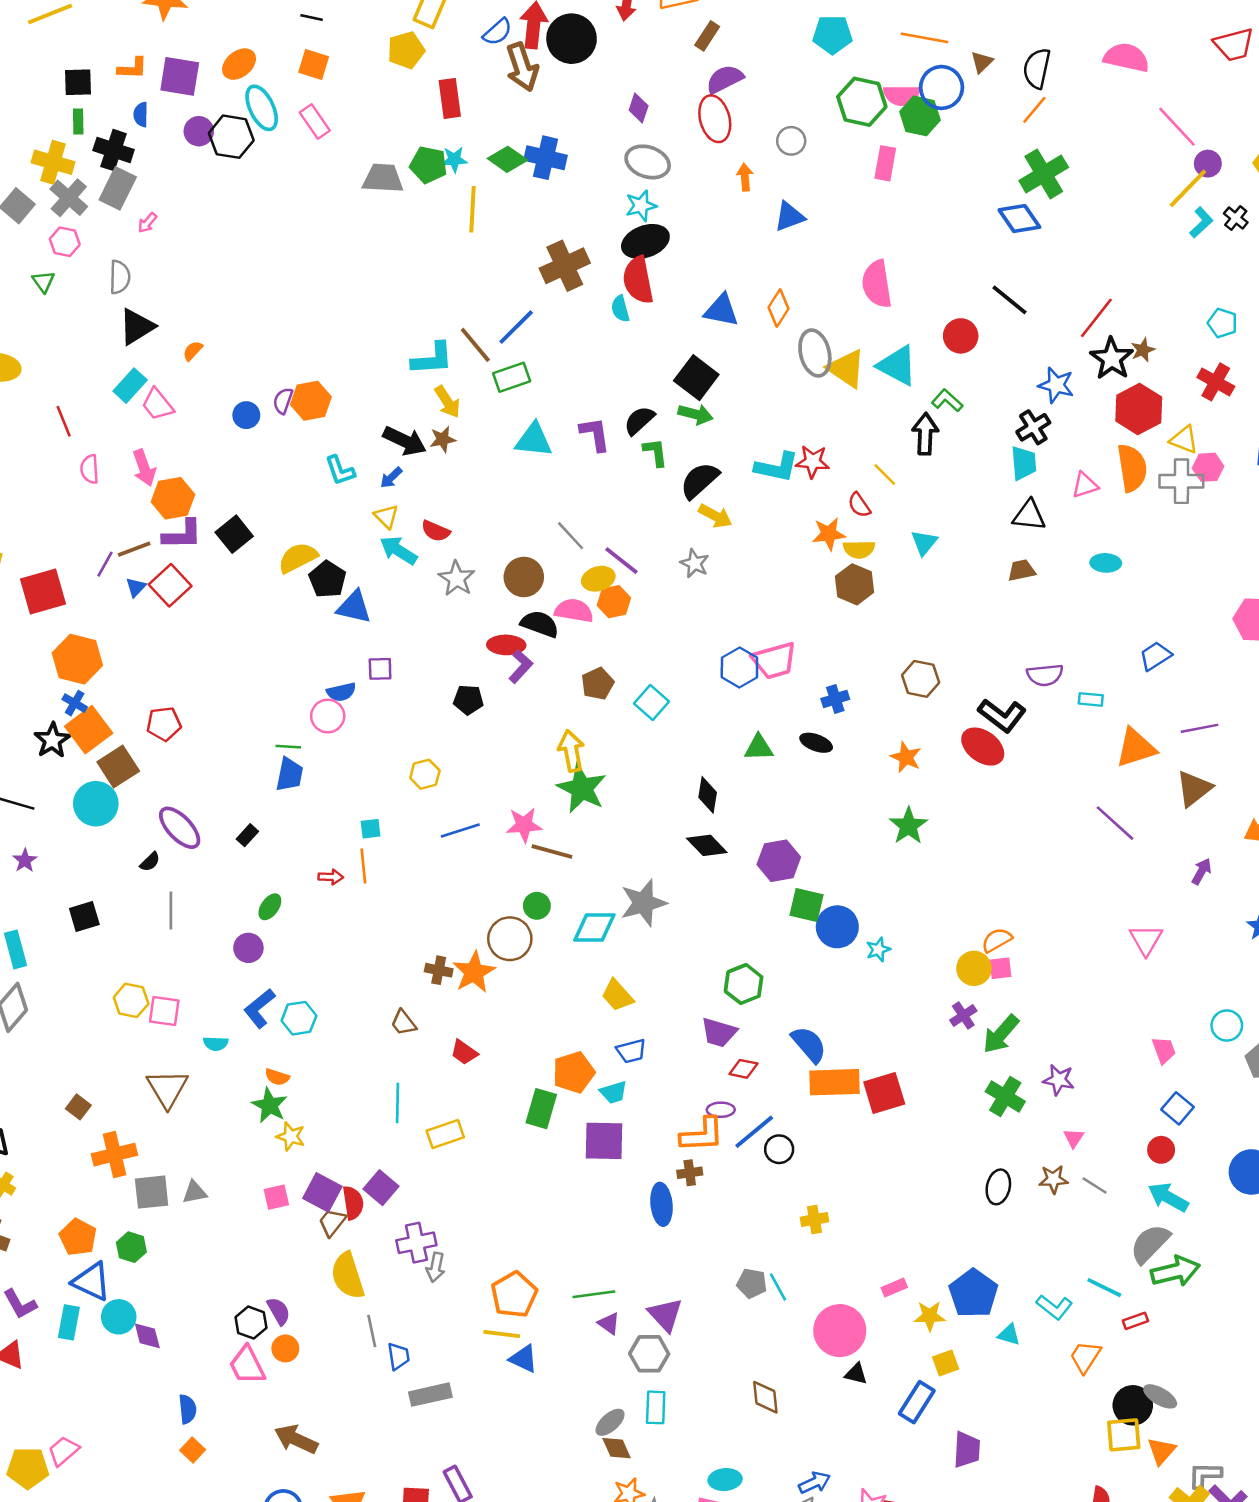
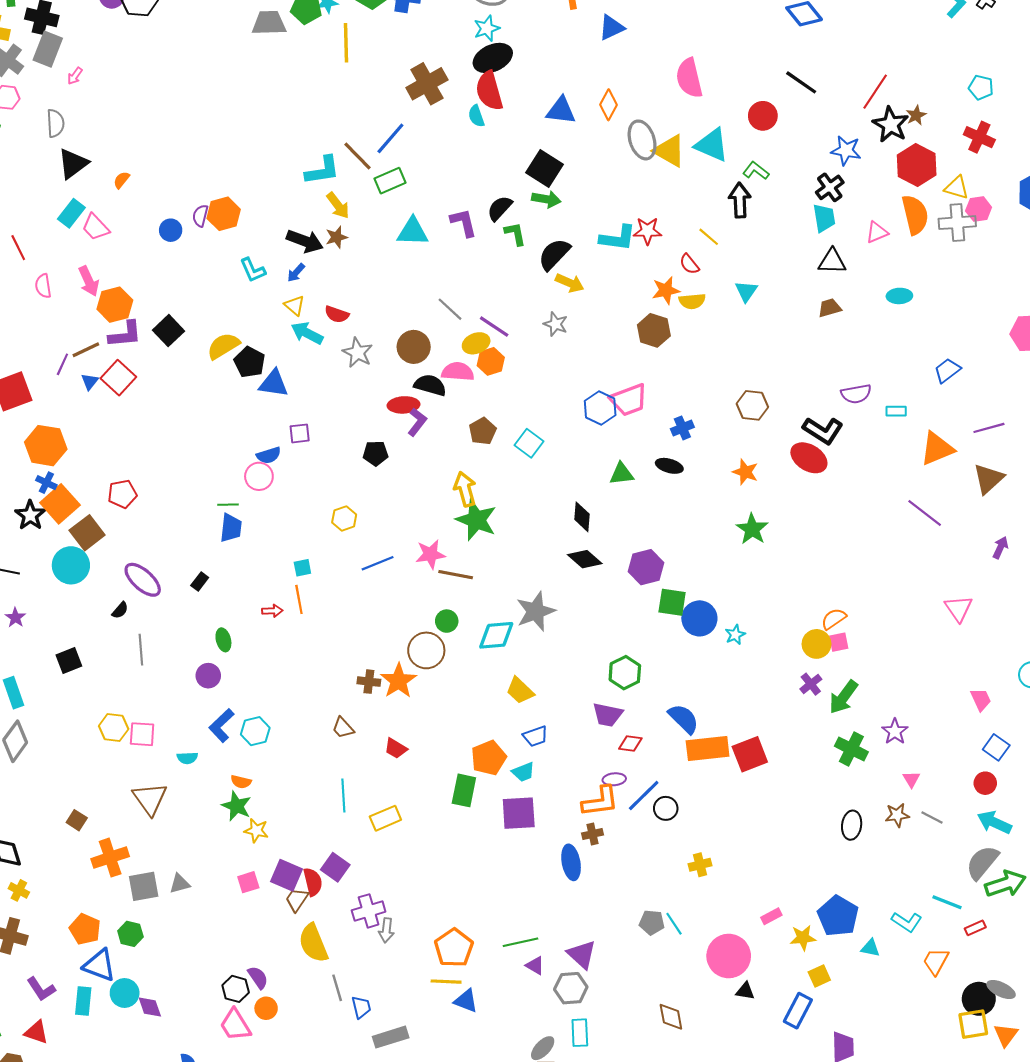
brown hexagon: (855, 584) -> (654, 330), moved
green ellipse: (270, 907) -> (223, 640), turned -45
purple star: (1059, 1080) -> (895, 731), turned 30

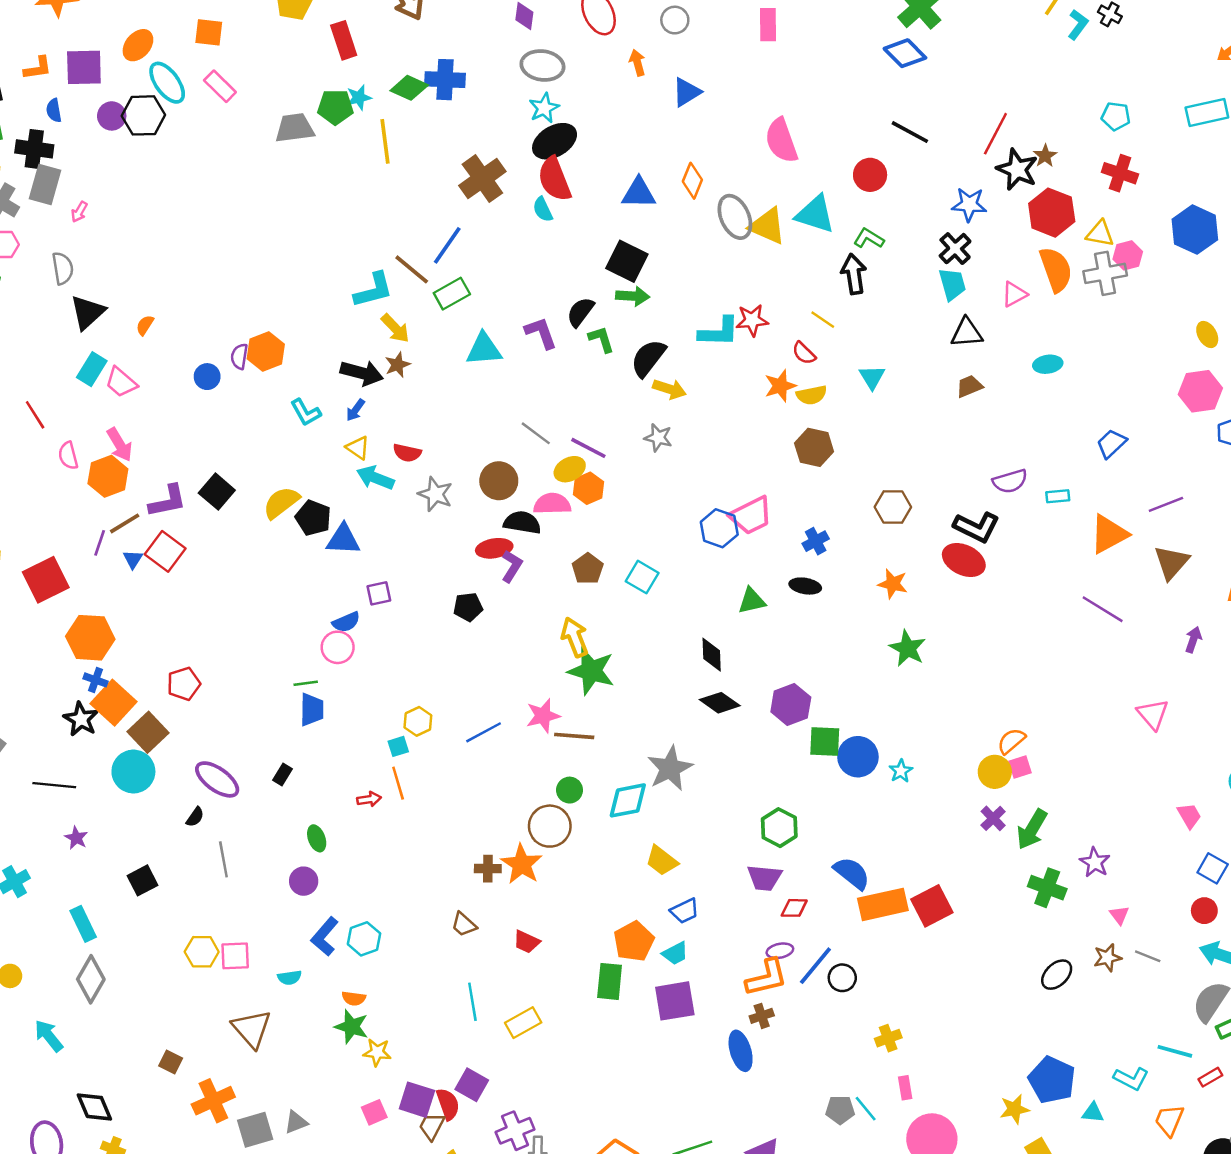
orange hexagon: (115, 305) -> (108, 476), moved
brown hexagon: (654, 330) -> (814, 447), moved
yellow hexagon: (344, 518) -> (418, 721), moved
black ellipse: (852, 825) -> (1057, 975), turned 44
pink rectangle: (771, 916) -> (905, 1088), moved, turned -66

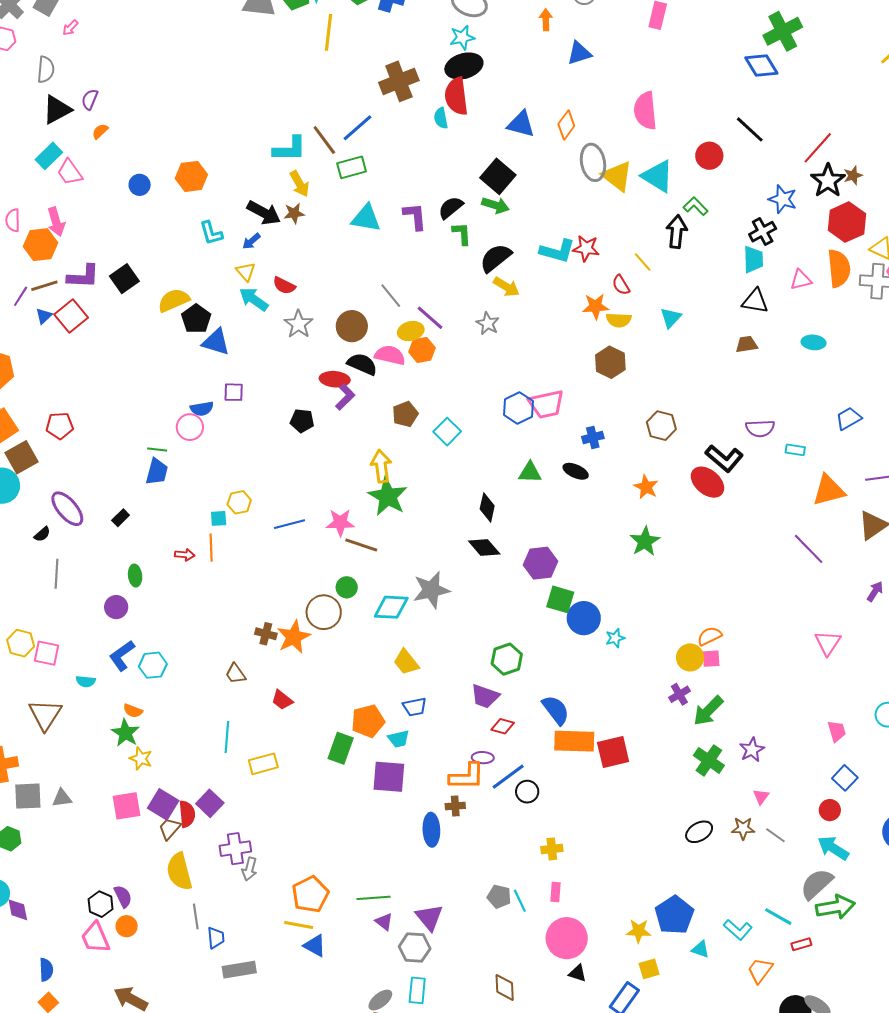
purple semicircle: (239, 356) -> (90, 99), moved
pink square: (374, 1112) -> (127, 806), size x1.4

